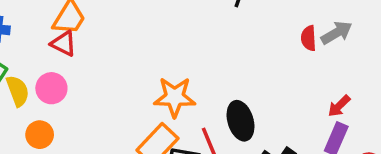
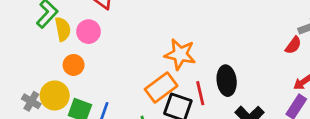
red semicircle: (309, 38) -> (293, 45), moved, turned -150

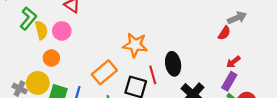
orange rectangle: (161, 88) -> (104, 72), moved

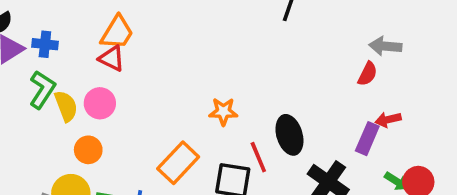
gray arrow: (237, 18) -> (385, 46), turned -144
orange star: (135, 45) -> (223, 112), size x0.7
red arrow: (233, 62) -> (388, 120), turned 32
purple rectangle: (229, 81) -> (367, 139), moved

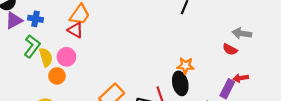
red semicircle: (367, 74) -> (230, 49), turned 88
orange star: (223, 112) -> (185, 66), moved
orange circle: (88, 150) -> (57, 76), moved

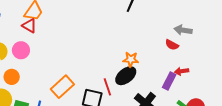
orange circle: (57, 76) -> (12, 77), moved
black ellipse: (180, 83) -> (126, 76), turned 65

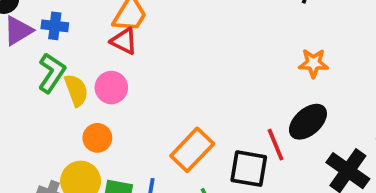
orange star: (131, 59) -> (313, 63), moved

